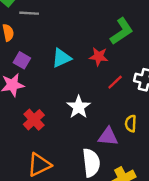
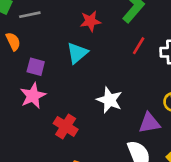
red star: (99, 57) -> (90, 21), moved
red line: (115, 82) -> (139, 46), moved

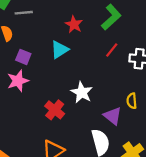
red star: (90, 21) -> (74, 24), turned 30
purple triangle: (149, 123) -> (113, 116), turned 42
red cross: (66, 126) -> (55, 110), moved

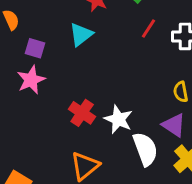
white star: (82, 92) -> (118, 119), moved
purple triangle: (113, 116) -> (174, 125), moved

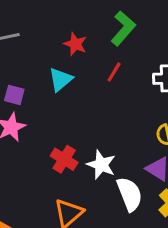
red line: (149, 29) -> (114, 72), moved

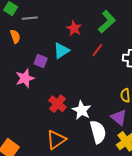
purple square: (14, 95) -> (41, 61), moved

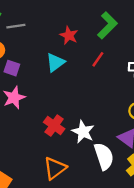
purple square: (41, 61) -> (12, 68), moved

